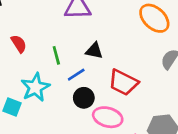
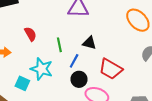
blue line: (76, 75) -> (74, 61), turned -32
cyan star: (35, 87) -> (42, 69), turned -30

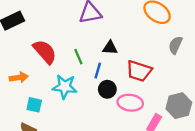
red semicircle: (30, 34) -> (45, 52), size x1.6
cyan square: (22, 83) -> (34, 105), moved

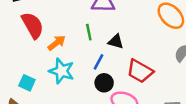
red semicircle: (45, 52) -> (33, 25), moved
green line: (78, 57) -> (89, 32), moved
orange arrow: (19, 77) -> (57, 43), moved, turned -42

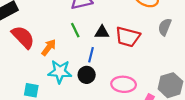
red trapezoid: (140, 71) -> (128, 37), moved
black circle: (104, 83) -> (87, 75), moved

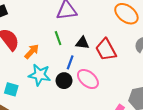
red trapezoid: (128, 37) -> (106, 50), turned 40
pink ellipse: (124, 84) -> (88, 79), moved, turned 30

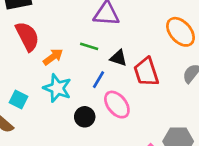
green line: (58, 38) -> (89, 46), turned -64
black circle: (64, 81) -> (85, 117), moved

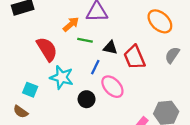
red semicircle: (27, 36) -> (47, 49), moved
orange arrow: (53, 57) -> (71, 24), moved

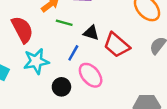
red trapezoid: (134, 57) -> (117, 45), turned -30
cyan star: (62, 77) -> (36, 61), turned -30

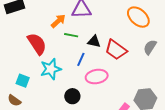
pink ellipse: (91, 75) -> (97, 77), turned -55
black circle: (61, 87) -> (72, 96), moved

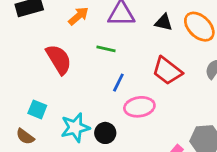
orange arrow: (58, 21) -> (78, 16), moved
black triangle: (94, 41) -> (164, 22), moved
cyan star: (51, 69) -> (75, 128), moved

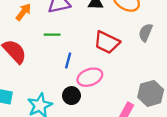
black circle: (105, 133) -> (71, 96), moved

